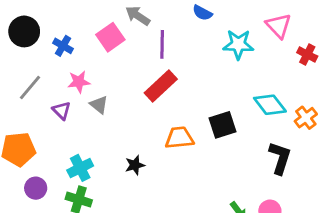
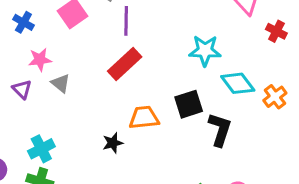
cyan star: (238, 44) -> (205, 51), moved
black L-shape: (280, 158) -> (220, 129), moved
black star: (135, 165) -> (113, 143), moved

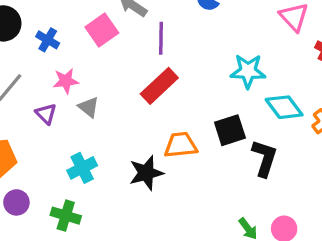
black star: (113, 143) -> (146, 173), size x1.5
cyan cross: (41, 149) -> (82, 168), moved

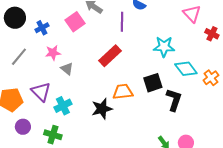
purple line: (161, 38) -> (122, 22), moved
blue cross: (48, 40) -> (42, 28), turned 32
purple triangle: (46, 114) -> (41, 92), moved, size x1.5

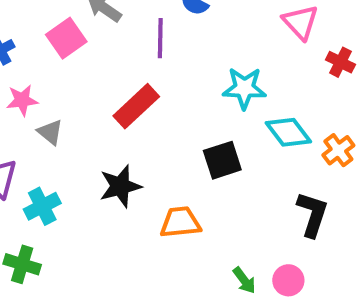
orange trapezoid: (123, 92) -> (180, 222), moved
black L-shape: (174, 100) -> (312, 214), moved
black star: (102, 109) -> (120, 186), moved

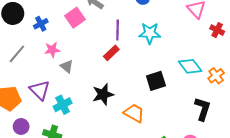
purple line: (160, 38) -> (118, 30), moved
cyan star: (244, 88) -> (150, 33), moved
red rectangle: (136, 106) -> (111, 53), size x0.7
orange trapezoid: (180, 222) -> (134, 113), turned 35

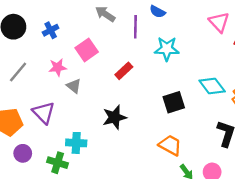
pink square: (75, 18) -> (87, 50), moved
blue cross: (41, 24) -> (51, 30), moved
purple line: (118, 30) -> (135, 27), moved
cyan cross: (63, 105) -> (76, 143), moved, turned 30
orange trapezoid: (134, 113) -> (170, 145), moved

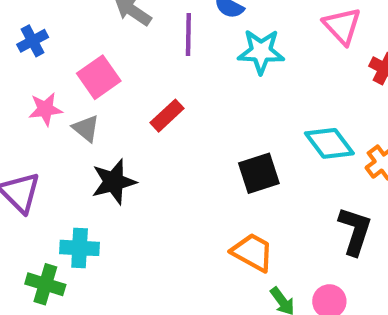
cyan star: (167, 49) -> (261, 52), moved
gray triangle: (74, 86) -> (86, 128), moved
black star: (115, 117) -> (114, 182), moved

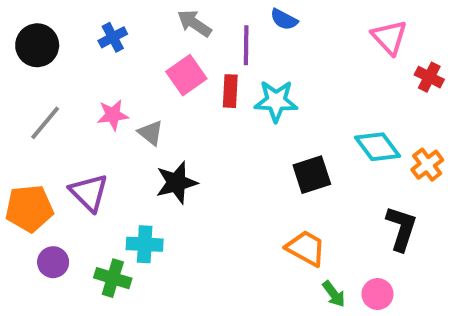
blue cross: (33, 41) -> (113, 37), moved
cyan star: (261, 52) -> (276, 101), moved
pink square: (99, 77) -> (186, 75), moved
red rectangle: (167, 116) -> (230, 91), moved, turned -44

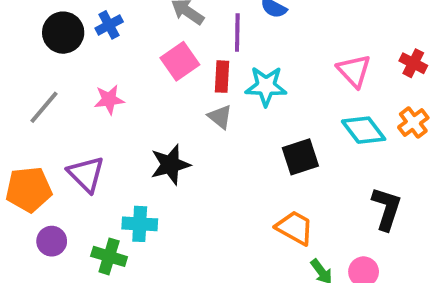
pink triangle: (389, 37) -> (354, 71), moved
black circle: (37, 45) -> (63, 33), moved
gray triangle: (151, 133) -> (220, 117), moved
orange cross: (427, 165) -> (413, 122), moved

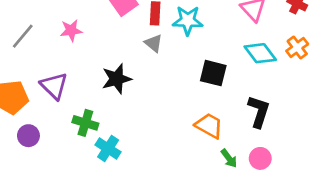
black square: (300, 157) -> (213, 73), turned 32
black L-shape: (387, 209) -> (259, 111), moved
cyan cross: (140, 224) -> (108, 148), moved, turned 30
green cross: (109, 256) -> (85, 123), moved

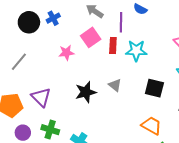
pink star: (71, 30) -> (66, 53), moved
gray triangle: (154, 43) -> (115, 85), moved
green cross: (85, 123) -> (50, 130), moved

